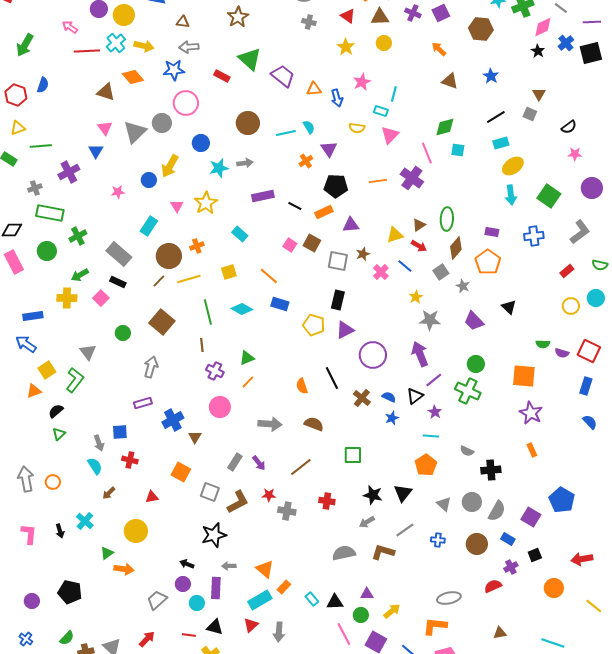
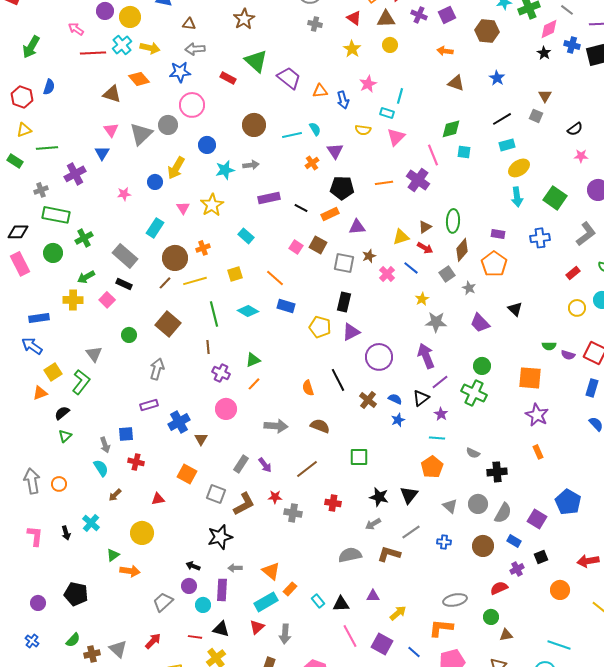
blue cross: (566, 43) -> (572, 45), turned -35
orange arrow: (439, 49) -> (445, 51), turned -35
green circle: (361, 615) -> (491, 617), moved

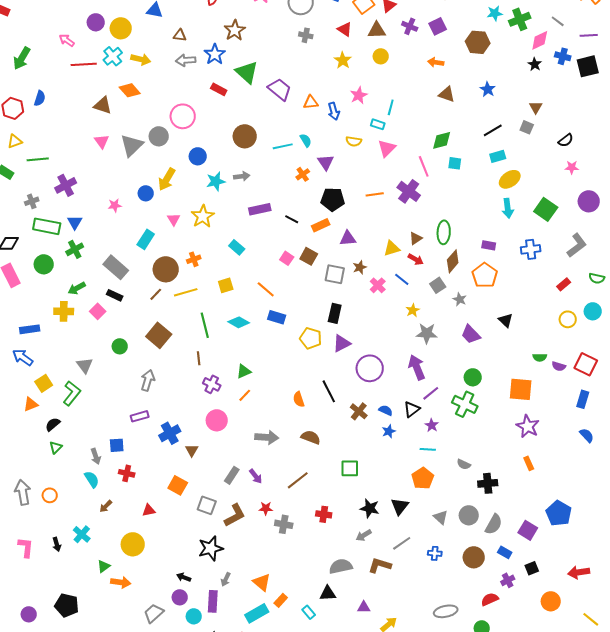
blue star: (180, 72) -> (215, 54), moved, turned -30
blue triangle: (102, 153) -> (75, 222), moved
gray arrow: (235, 568) -> (226, 579), turned -64
black triangle: (341, 604) -> (328, 593), moved

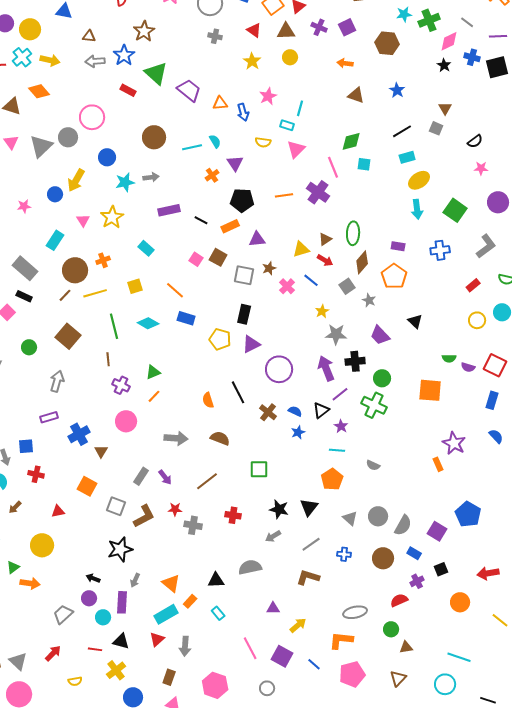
purple star: (528, 426) -> (454, 443), moved
black cross: (488, 483) -> (355, 361), moved
brown L-shape: (380, 565) -> (308, 577), moved
black triangle: (328, 593) -> (216, 580), moved

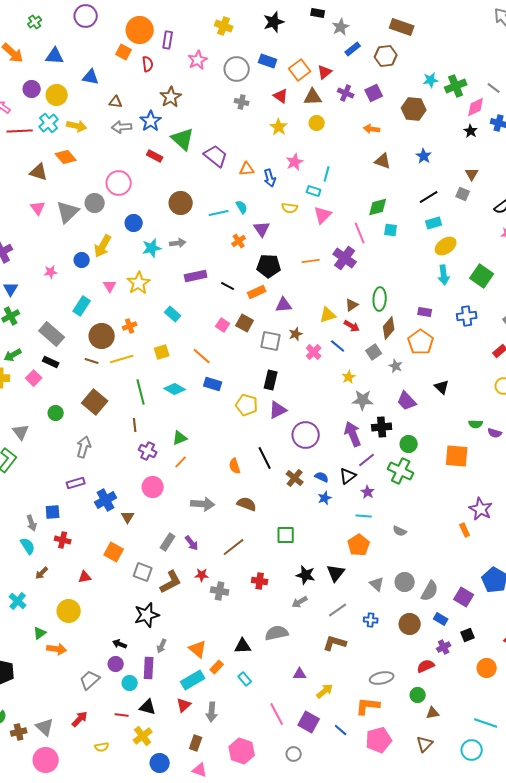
brown line: (65, 295) -> (92, 361), turned 64

